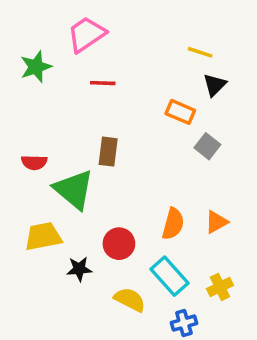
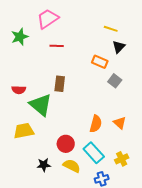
orange triangle: (216, 222) -> (120, 123), turned -48
red circle: (119, 244) -> (66, 144), moved
black star: (79, 269) -> (44, 165), moved

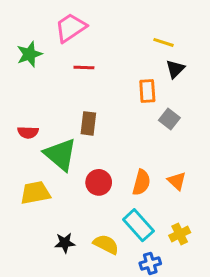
orange rectangle: (100, 62) -> (147, 91), turned 63
red circle: (66, 144) -> (99, 182), moved

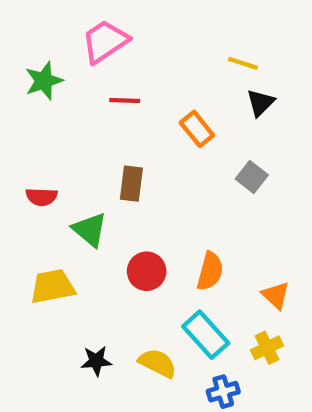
orange rectangle: (147, 91) -> (197, 129), moved, turned -35
green triangle: (60, 154) -> (90, 230), size x0.7
orange triangle: (177, 181) -> (276, 295), moved

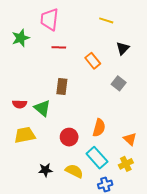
pink trapezoid: (105, 41) -> (49, 19), turned -50
yellow line: (243, 63) -> (106, 20), moved
red semicircle: (42, 197) -> (20, 104), moved
red circle: (147, 271) -> (69, 137), moved

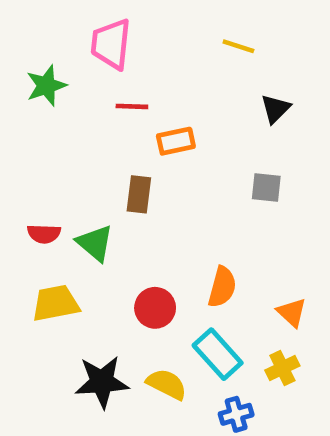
orange rectangle: (93, 61) -> (176, 141), moved, turned -63
gray square: (119, 83) -> (266, 187), turned -32
black star: (45, 170) -> (102, 382), size x1.6

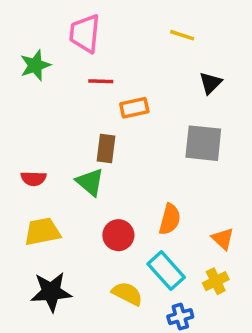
gray square: (266, 187) -> (203, 143), size x1.6
green triangle: (95, 243) -> (90, 182), moved
black star: (102, 382) -> (51, 292), moved

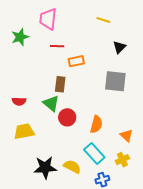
red circle: (118, 235) -> (67, 117), moved
black star: (51, 292) -> (45, 168), moved

